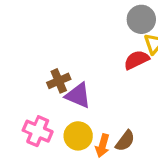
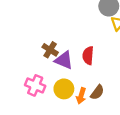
red semicircle: (136, 60) -> (88, 56), moved, turned -60
brown cross: (59, 81) -> (50, 50), turned -35

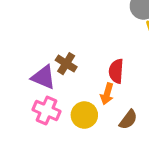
purple triangle: (64, 60) -> (43, 77), moved
orange arrow: (81, 96) -> (107, 94), moved

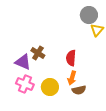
orange arrow: (107, 94) -> (72, 78), moved
brown semicircle: (128, 120) -> (79, 90), turned 40

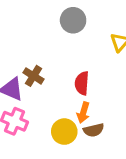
gray circle: (89, 15) -> (73, 20), moved
yellow circle: (50, 87) -> (64, 132), moved

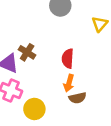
yellow circle: (64, 132) -> (34, 109), moved

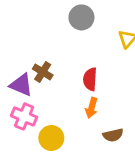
brown semicircle: (78, 98) -> (113, 135), moved

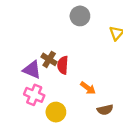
red semicircle: (90, 79) -> (63, 65), moved
orange arrow: (92, 108) -> (88, 88), turned -70

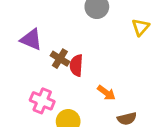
purple triangle: (32, 70) -> (31, 39), moved

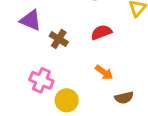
red semicircle: (76, 65) -> (101, 32), moved, turned 65

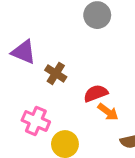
red semicircle: (101, 32) -> (96, 93), moved

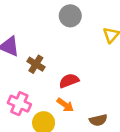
orange arrow: (108, 112) -> (65, 105), moved

